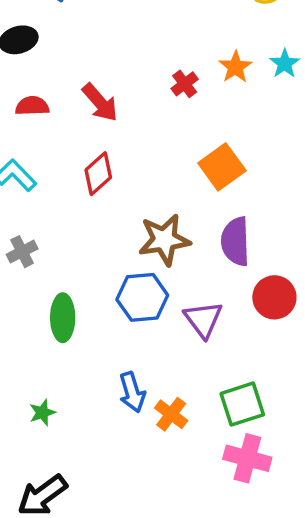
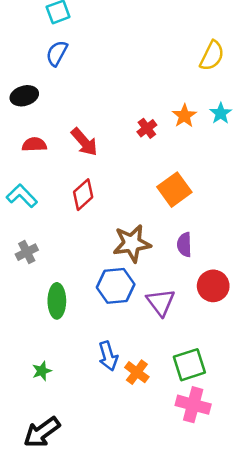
purple semicircle: (235, 241) -> (184, 245), size x0.7

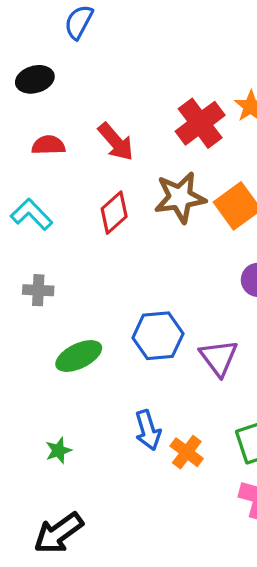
red cross: (147, 128) -> (200, 123), size x1.8
brown star: (132, 243) -> (180, 197), moved
gray cross: (27, 252) -> (38, 290), turned 30
green ellipse: (57, 301) -> (79, 356), turned 64

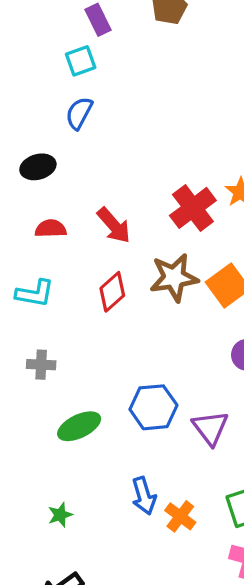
cyan L-shape: (31, 214) -> (35, 293), turned 144

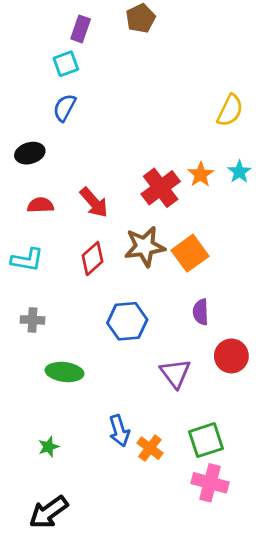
purple rectangle: (98, 20) -> (81, 29), turned 45
blue hexagon: (153, 407) -> (127, 321), moved
green ellipse: (79, 426) -> (65, 372), turned 33

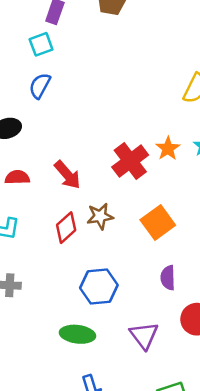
brown star: (145, 247) -> (100, 216), moved, size x0.7
green ellipse: (65, 372) -> (77, 334), moved

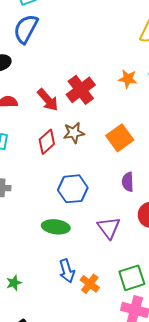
blue semicircle: (40, 86) -> (26, 29), size x1.4
orange star: (168, 148) -> (128, 79), turned -30
red cross: (130, 161) -> (81, 90), moved

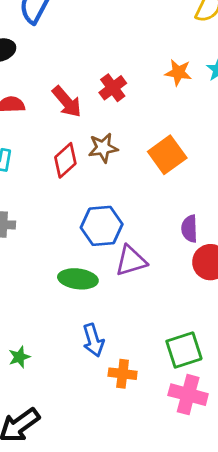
red cross: (81, 90) -> (113, 88), size x0.7
purple semicircle: (128, 182) -> (190, 229), moved
purple triangle: (109, 228) -> (131, 261), moved, turned 50
orange cross: (90, 284) -> (123, 374), moved, turned -30

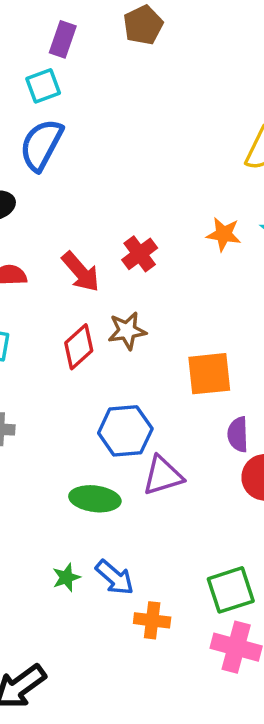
orange square: (167, 155) -> (209, 374), moved, turned 30
blue arrow: (93, 340) -> (115, 577), turned -32
green star: (19, 357) -> (66, 577), moved

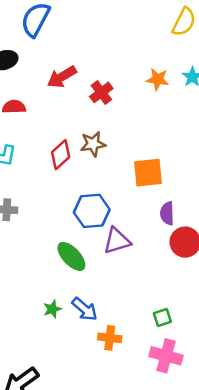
red arrow: (81, 272) -> (62, 77), moved, turned 100
green ellipse: (95, 499) -> (71, 256), turned 40
green square: (231, 590) -> (162, 317), size x0.6

